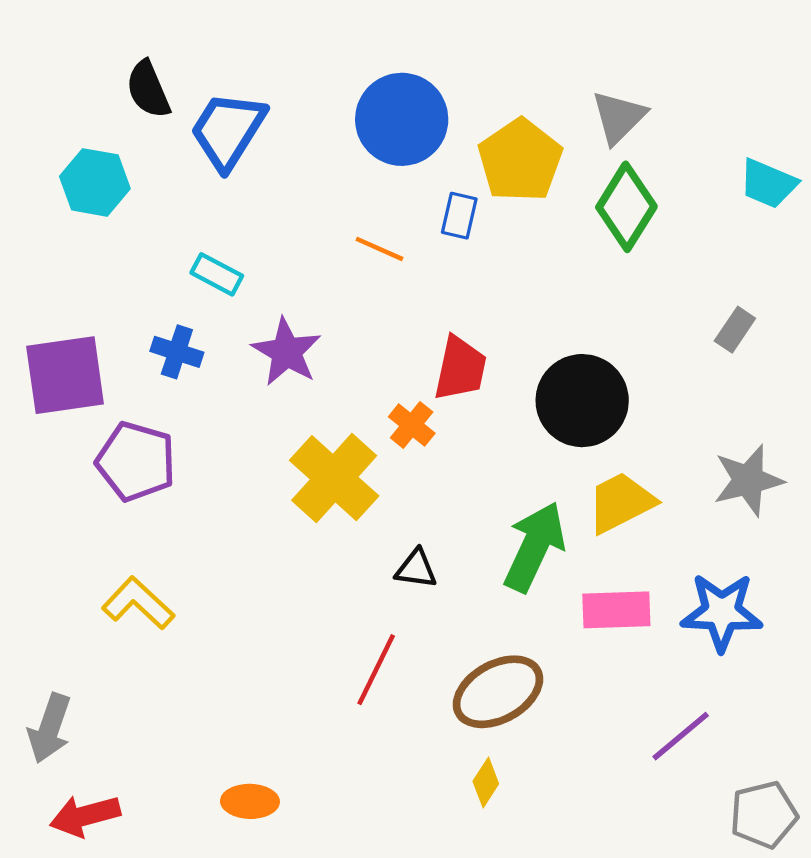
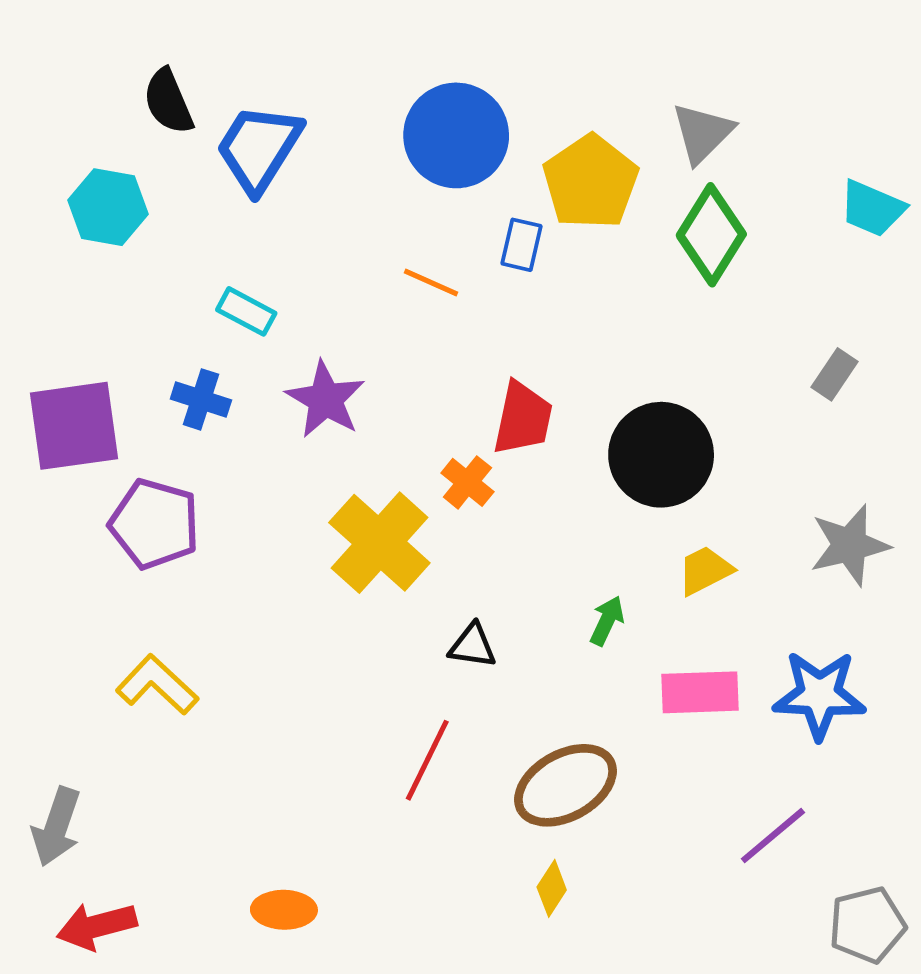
yellow trapezoid: (621, 502) -> (705, 570), size x0.7
green arrow: (535, 547) -> (607, 621), size x0.5

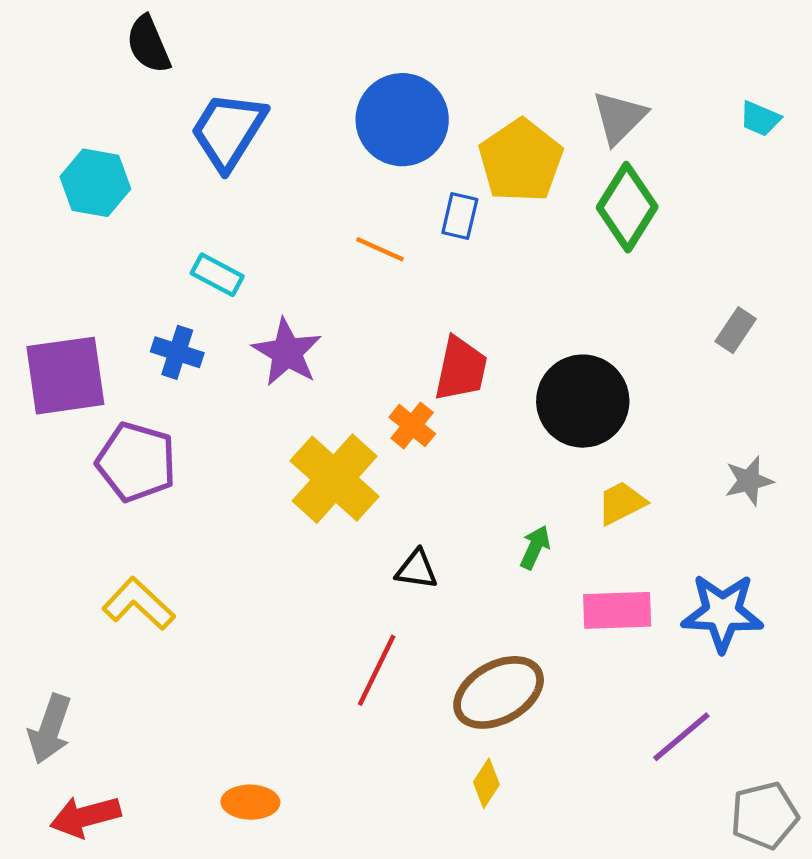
black semicircle: (168, 102) -> (148, 44), moved
cyan trapezoid: (872, 208) -> (760, 119), moved, size x0.7
gray star: (850, 545) -> (749, 481), size x0.7

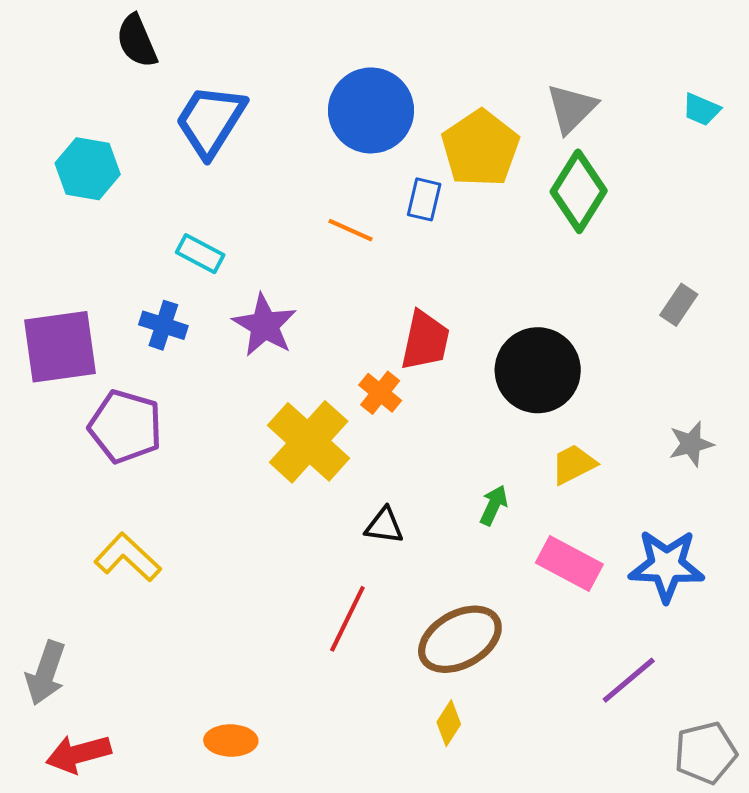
pink rectangle: (617, 610) -> (569, 564), turned 30

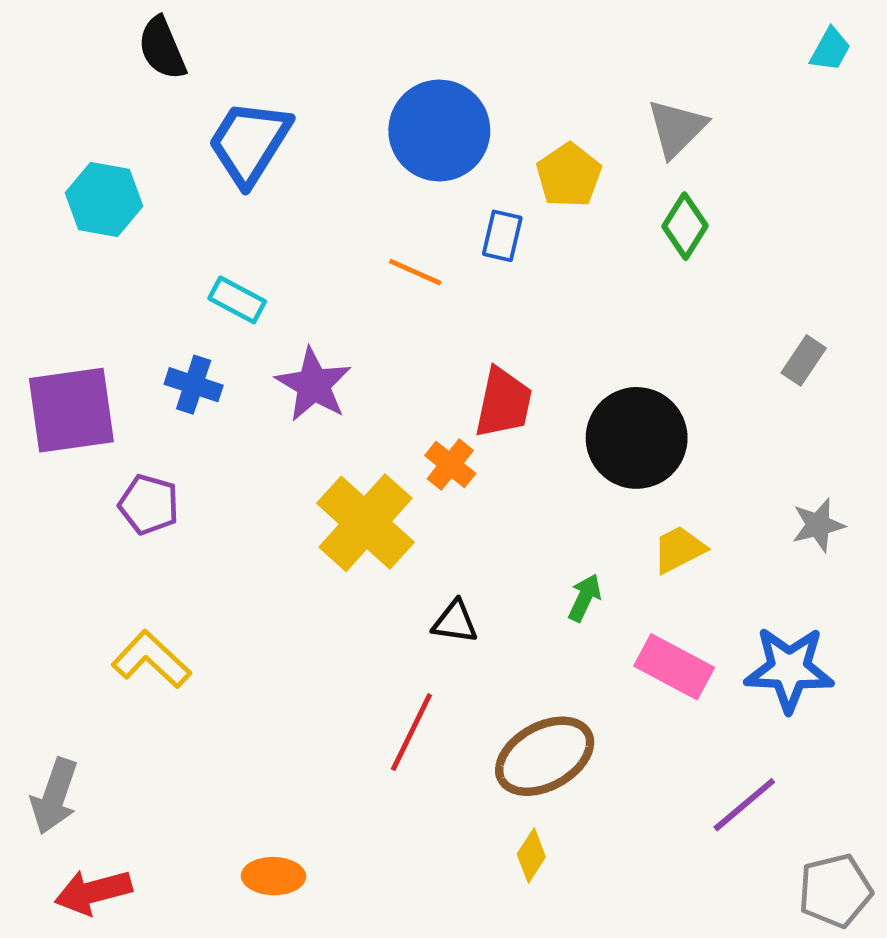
cyan trapezoid: (701, 109) -> (830, 49), moved, turned -84
yellow pentagon: (480, 148) -> (569, 175), size x0.7
green diamond: (579, 191) -> (685, 226), size x0.7
purple pentagon: (125, 426) -> (149, 505), size x0.7

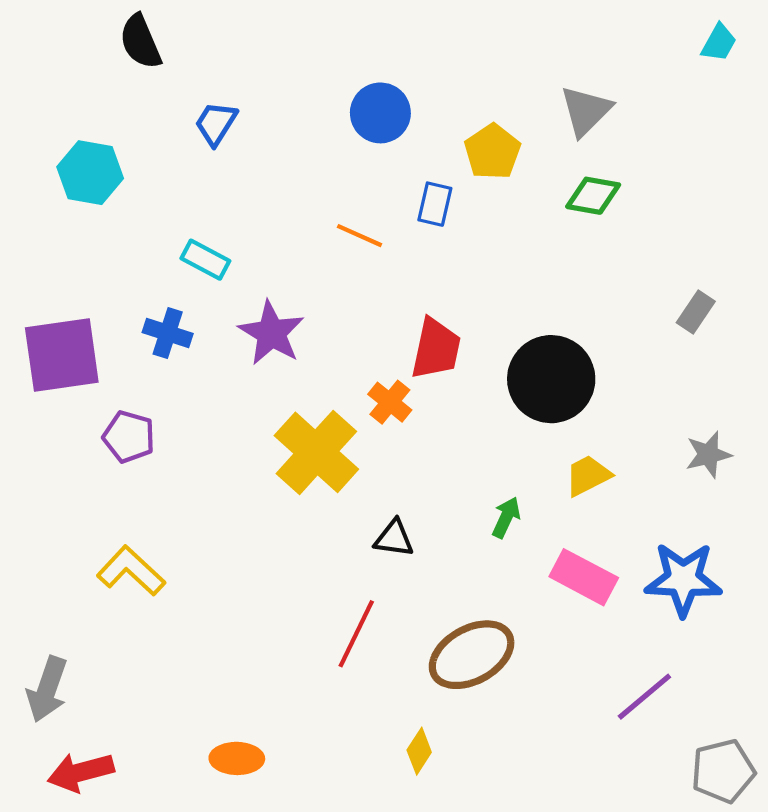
blue circle: (439, 130) -> (380, 113), size x0.7
blue trapezoid: (249, 143) -> (216, 123), size x0.6
green diamond: (685, 226) -> (593, 196), turned 68
yellow diamond: (531, 856) -> (419, 751), moved

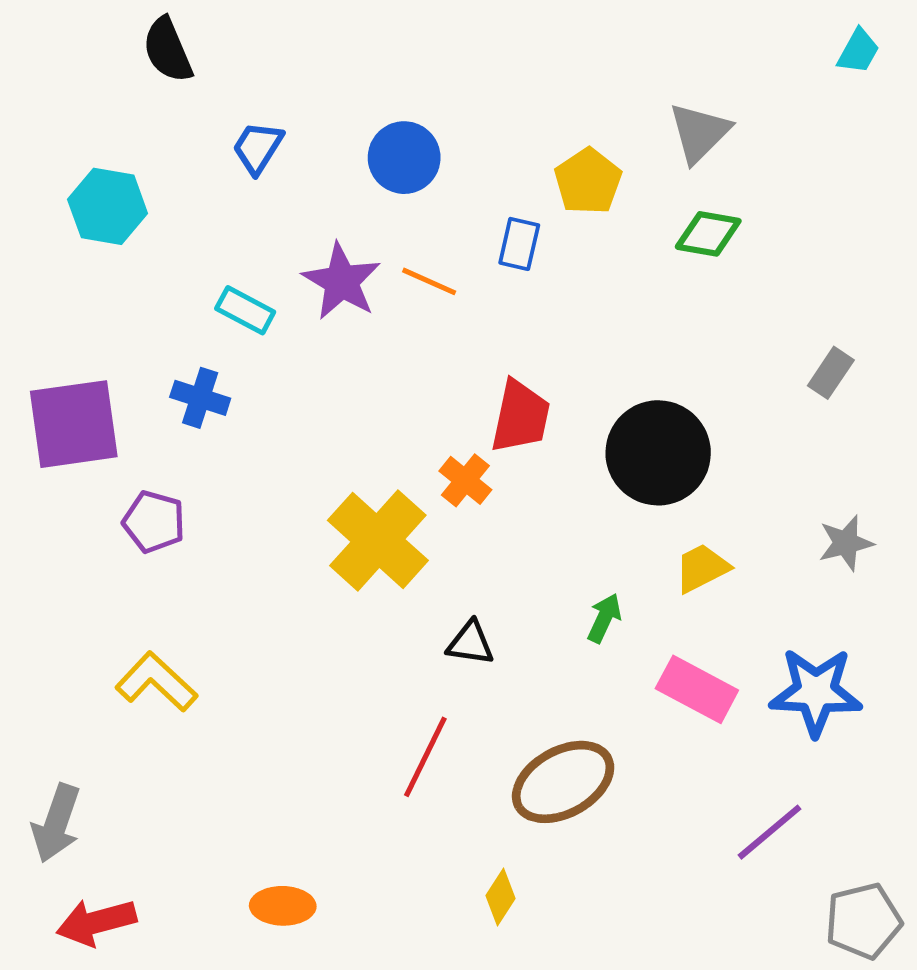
blue circle: (380, 113) -> (404, 158), moved
purple star: (271, 333) -> (342, 281), moved

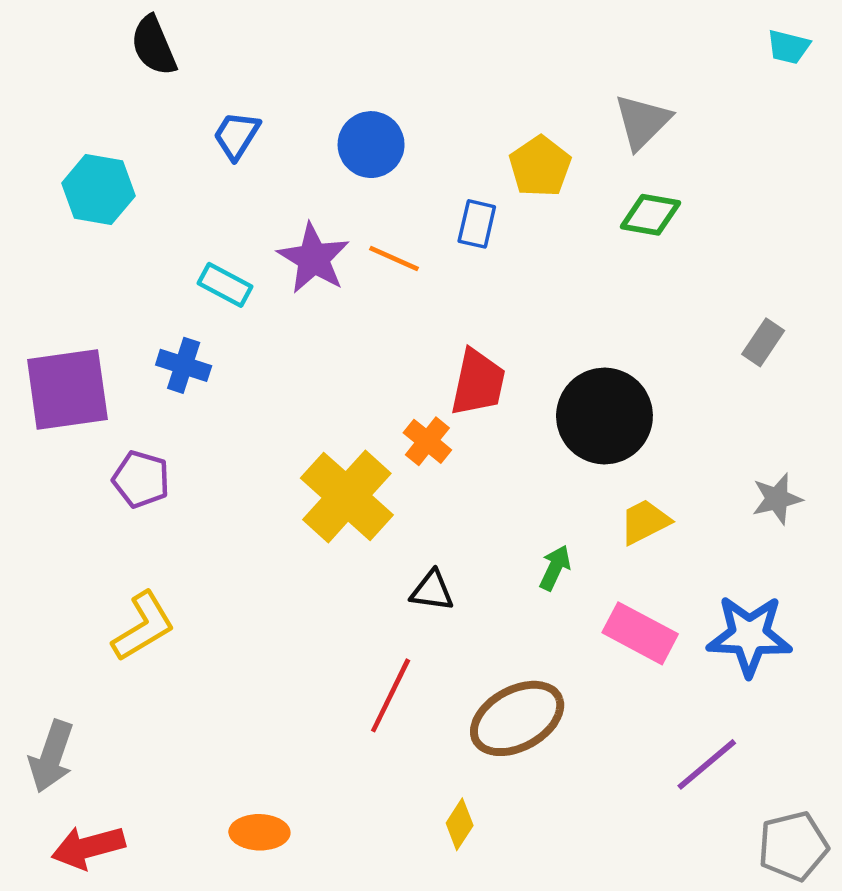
cyan trapezoid: (858, 51) -> (788, 47), turned 75
yellow L-shape: (156, 682) -> (143, 626), turned 106

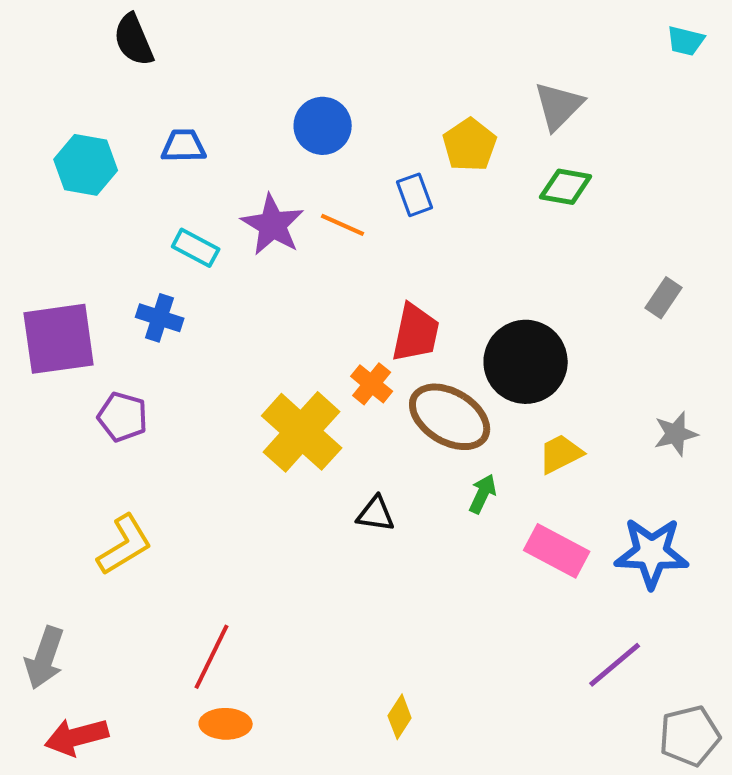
blue trapezoid: (236, 135) -> (184, 146), moved, turned 57
blue rectangle: (477, 224) -> (415, 195), turned -33
red line: (391, 695) -> (212, 657), moved
brown ellipse: (517, 718) -> (450, 417), moved, turned 60

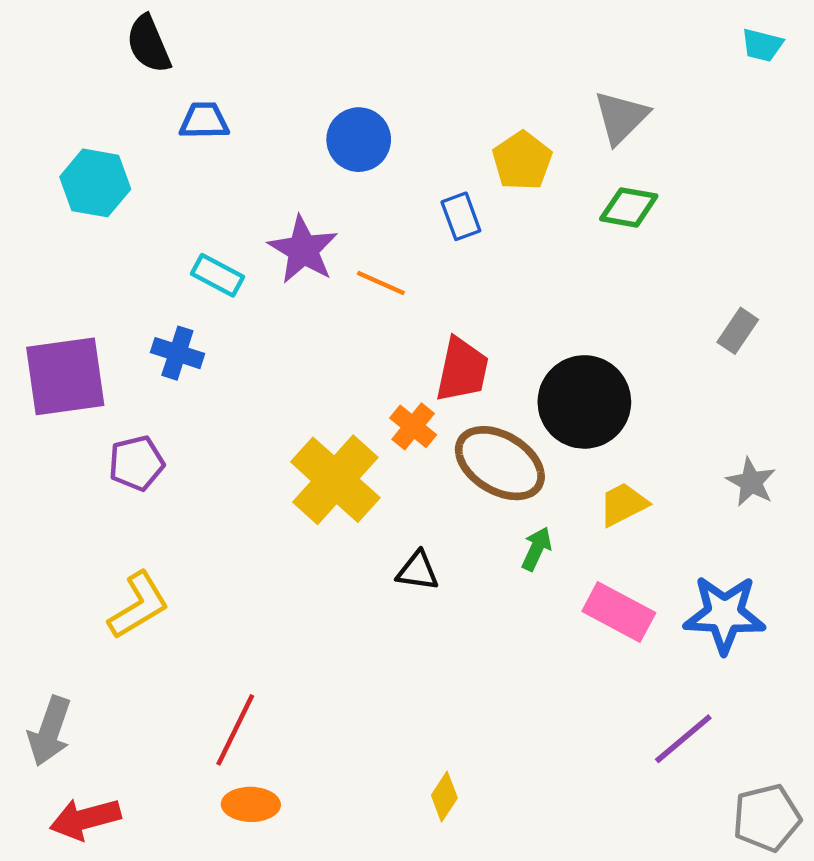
blue trapezoid: (184, 146) -> (204, 121), moved
orange line: (343, 225) -> (381, 283), moved
purple pentagon: (123, 417) -> (136, 463), turned -30
gray star: (676, 434) -> (751, 482), turned -30

